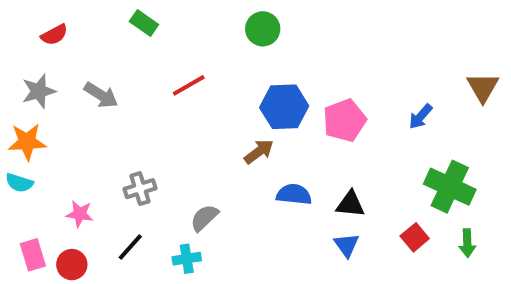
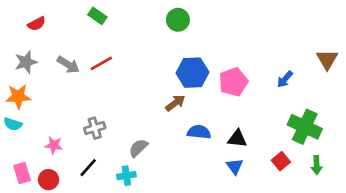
red line: (189, 85) -> (101, 63), moved

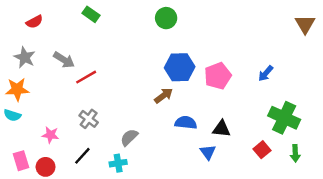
brown triangle: (327, 59) -> (305, 24), moved
gray star: (26, 62) -> (25, 57), turned -30
red line: (101, 63) -> (86, 77), moved
gray cross: (95, 128) -> (89, 119), turned -36
blue triangle: (235, 166) -> (208, 152), moved

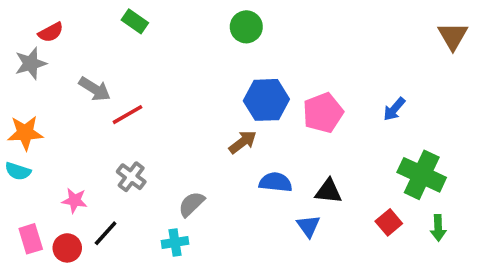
gray star: (25, 57) -> (31, 63), moved, turned 30
black line: (82, 156) -> (106, 233), moved

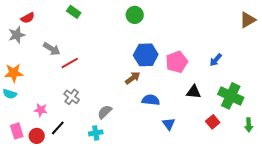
brown triangle: (453, 36) -> (248, 20), turned 30
black triangle: (329, 191) -> (194, 92), moved
green arrow: (438, 228) -> (249, 125), moved

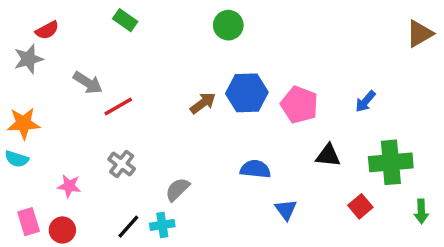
pink pentagon: (177, 62) -> (299, 105), turned -30
brown arrow: (133, 78) -> (203, 103), moved
green cross: (231, 96) -> (391, 162), turned -30
black line: (58, 128) -> (128, 227), moved

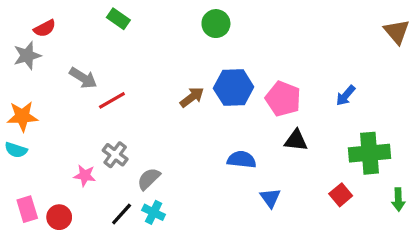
brown triangle: (420, 34) -> (397, 32), turned -40
black triangle: (328, 156) -> (296, 140), moved
pink star: (69, 186) -> (85, 176), moved
gray semicircle: (177, 189) -> (149, 179), moved
cyan cross: (162, 225) -> (154, 212), turned 35

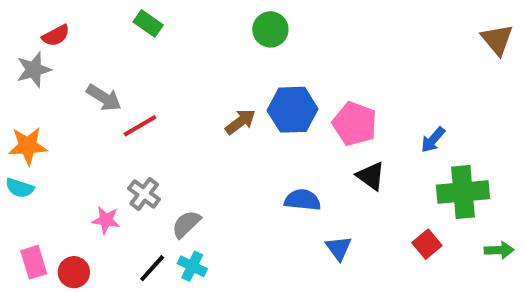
blue arrow: (346, 96) -> (433, 140), moved
black triangle: (296, 140) -> (371, 176), turned 30
green arrow: (398, 200) -> (499, 250), turned -90

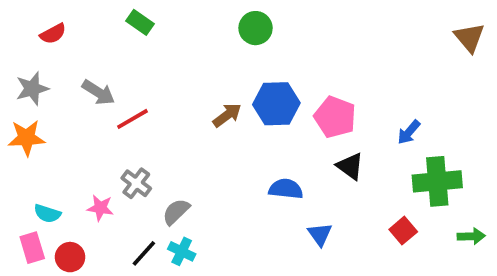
gray star: (34, 70) -> (32, 89), moved
cyan semicircle: (20, 188) -> (47, 214), moved

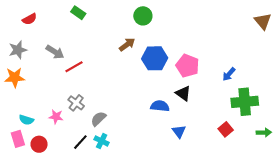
brown arrow: (227, 115) -> (127, 45), moved
black triangle: (350, 166) -> (183, 93), moved

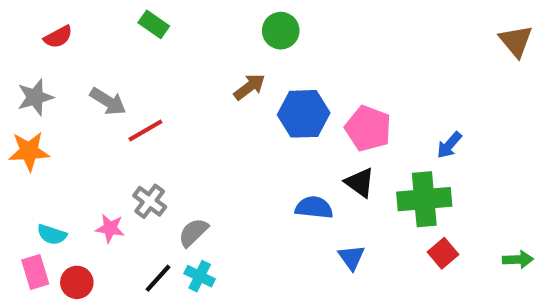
green cross: (245, 102) -> (424, 199), moved

